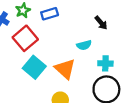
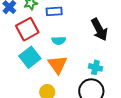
black arrow: (101, 23) -> (99, 30), size x1.6
cyan semicircle: (84, 45) -> (59, 41), moved

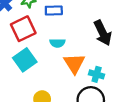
orange triangle: (58, 65) -> (74, 63), moved

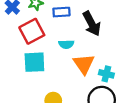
black arrow: (103, 33) -> (92, 24), moved
cyan square: (25, 60) -> (34, 62), turned 35

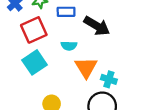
black arrow: (92, 24) -> (97, 26), turned -35
cyan square: (34, 62) -> (35, 62), turned -35

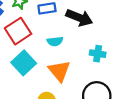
orange triangle: (86, 67) -> (59, 71), moved
cyan cross: (109, 79) -> (98, 54), moved

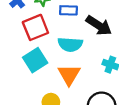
cyan semicircle: (55, 41) -> (70, 44), size x1.5

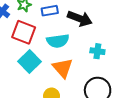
red square: (35, 27) -> (24, 32), turned -35

